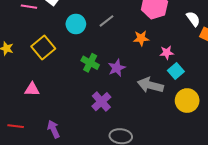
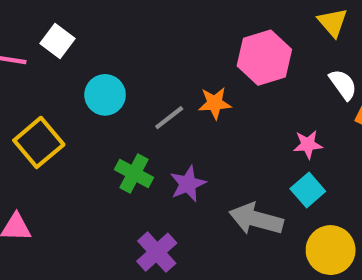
gray line: (106, 21) -> (169, 118), moved
orange star: (141, 38) -> (215, 103), moved
pink star: (167, 53) -> (308, 145), moved

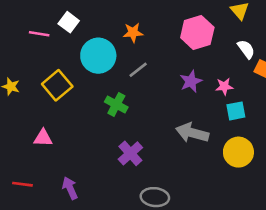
cyan circle: (105, 95) -> (98, 56), size x1.4
orange star: (215, 103) -> (133, 32), moved
purple star: (188, 184) -> (191, 81), moved
cyan square: (308, 190) -> (236, 111), moved, turned 30

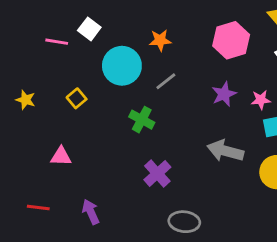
yellow square: (57, 85) -> (77, 98), size x0.6

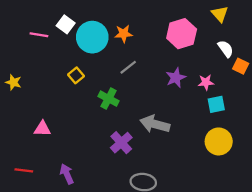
cyan circle: (122, 66) -> (92, 37), moved
yellow square: (77, 98) -> (76, 75), moved
gray arrow: (225, 151) -> (155, 124), moved

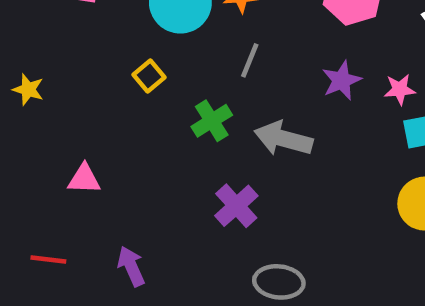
gray line: (128, 67) -> (250, 60), turned -30
green cross: (108, 99) -> (212, 121), turned 30
gray arrow: (155, 124) -> (283, 139), moved

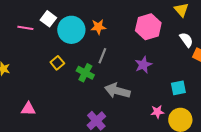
pink star: (400, 89) -> (157, 112), moved
green cross: (212, 121) -> (85, 73), moved, turned -30

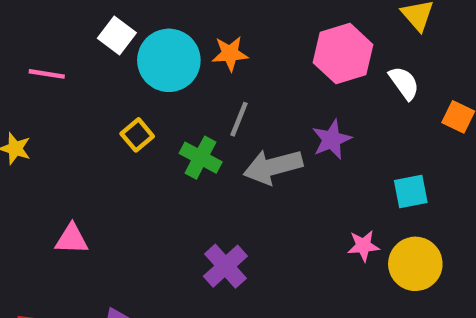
pink line: (25, 28) -> (47, 74), moved
white semicircle: (186, 40) -> (404, 83), moved
gray arrow: (117, 91) -> (273, 167), moved, turned -30

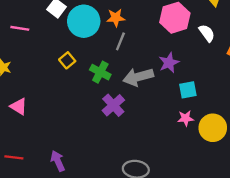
gray line: (239, 119) -> (120, 41), moved
cyan square: (411, 191) -> (188, 90), moved
pink triangle: (72, 239) -> (19, 106), moved, turned 30
purple cross: (225, 266) -> (113, 105), moved

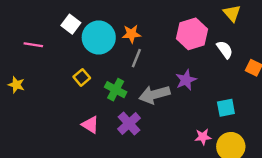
cyan square: (188, 90) -> (226, 108), moved
pink triangle: (19, 106) -> (90, 125), moved

